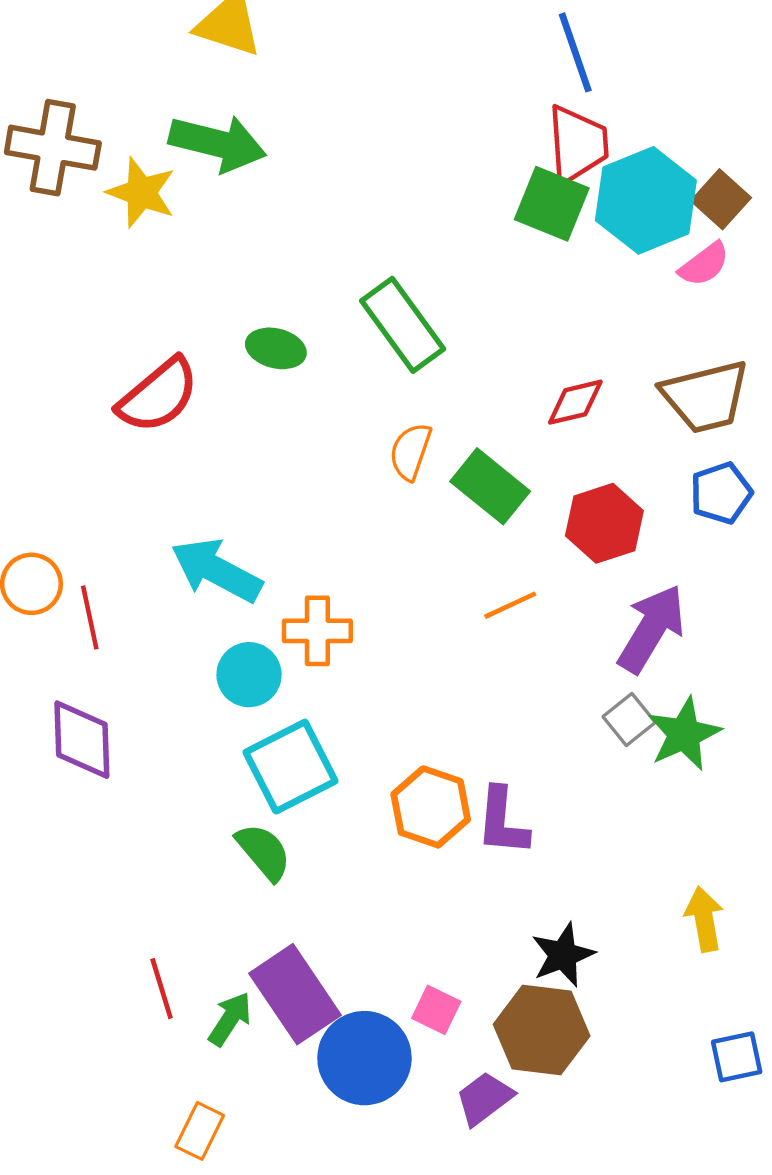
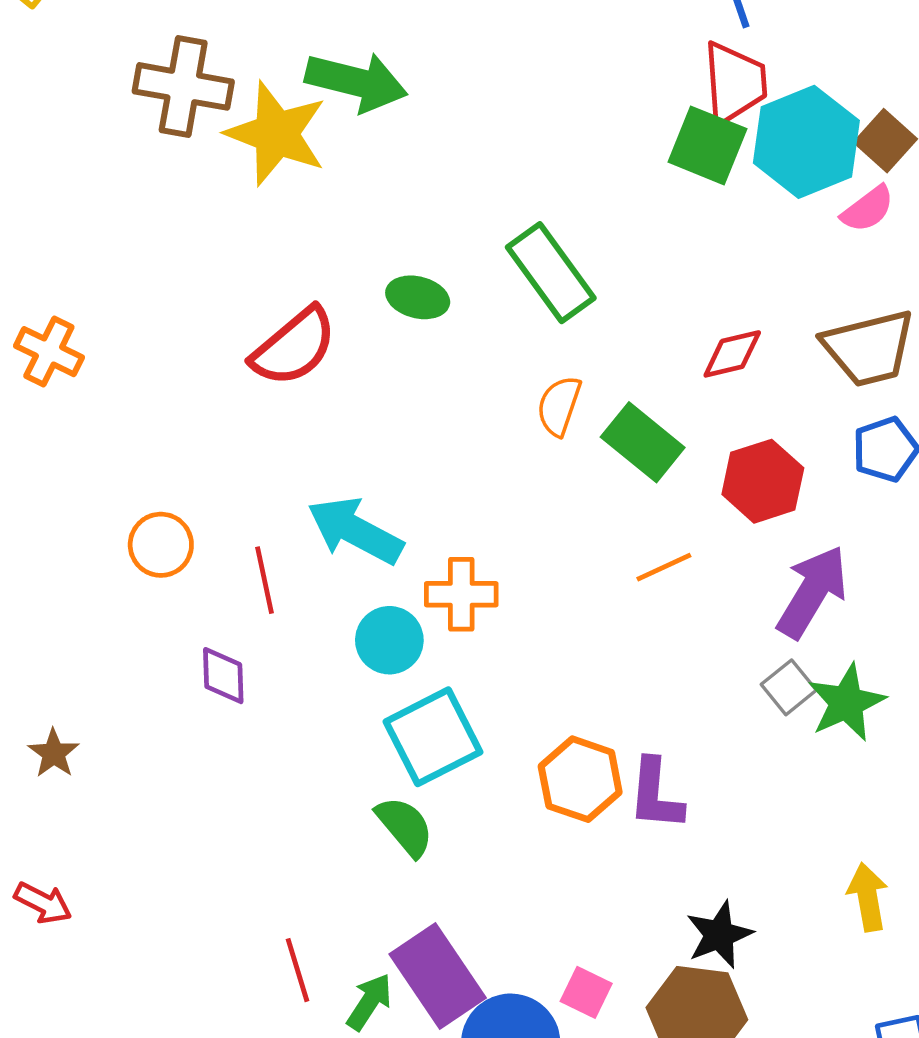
yellow star: (141, 193) -> (276, 134), size x1.4
red line: (90, 617) -> (265, 580), moved
purple diamond: (82, 740) -> (223, 676), moved, size x0.7

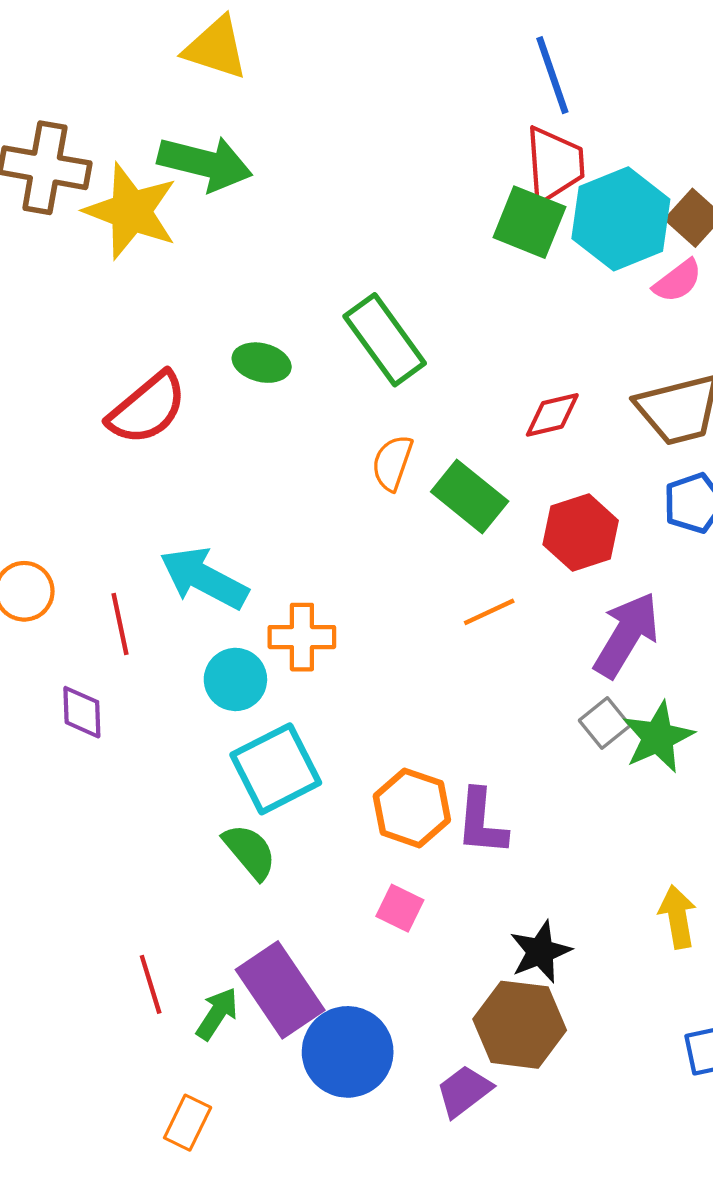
pink square: (586, 992) -> (400, 908), moved

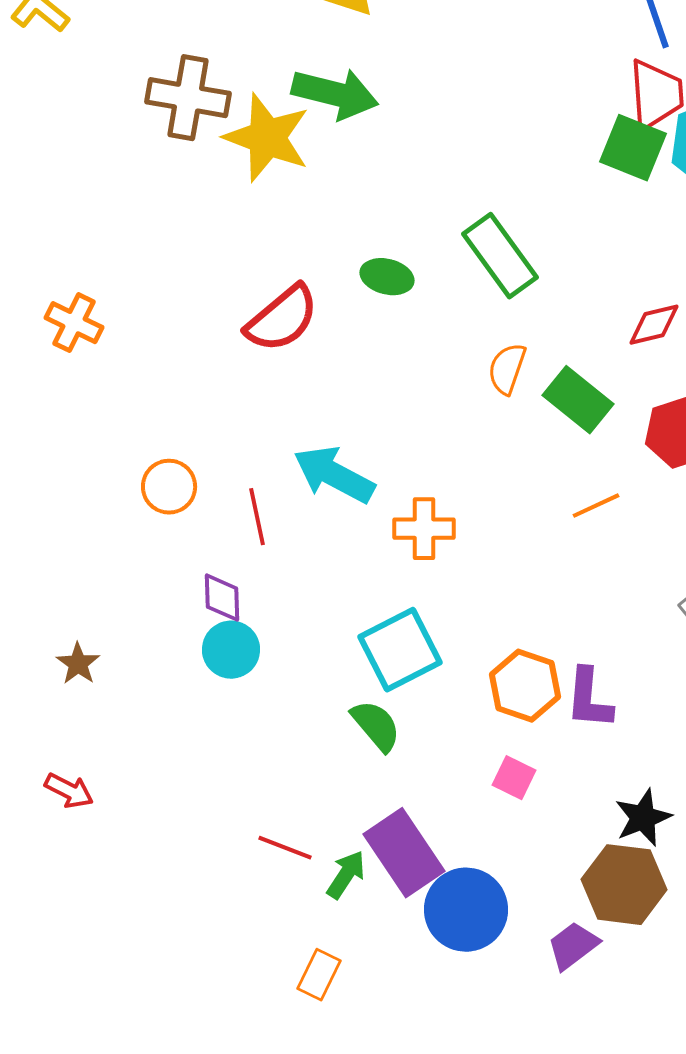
cyan circle: (235, 679) -> (231, 650), moved
red line: (151, 984) -> (285, 848), turned -52

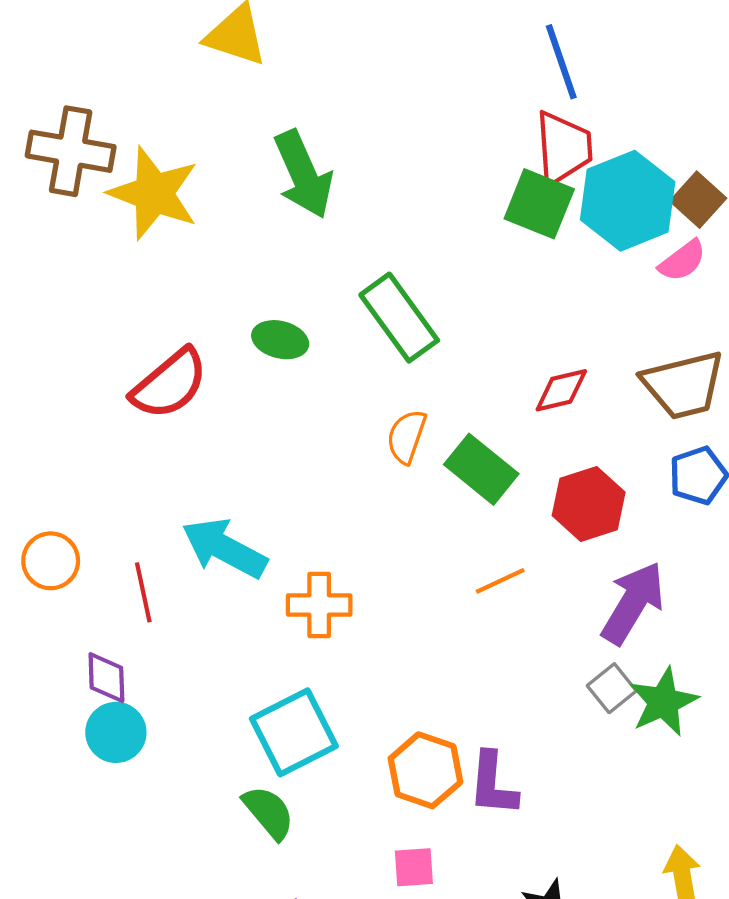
green arrow: (335, 94) -> (303, 174), moved, turned 52
pink square: (514, 778) -> (414, 867), turned -30

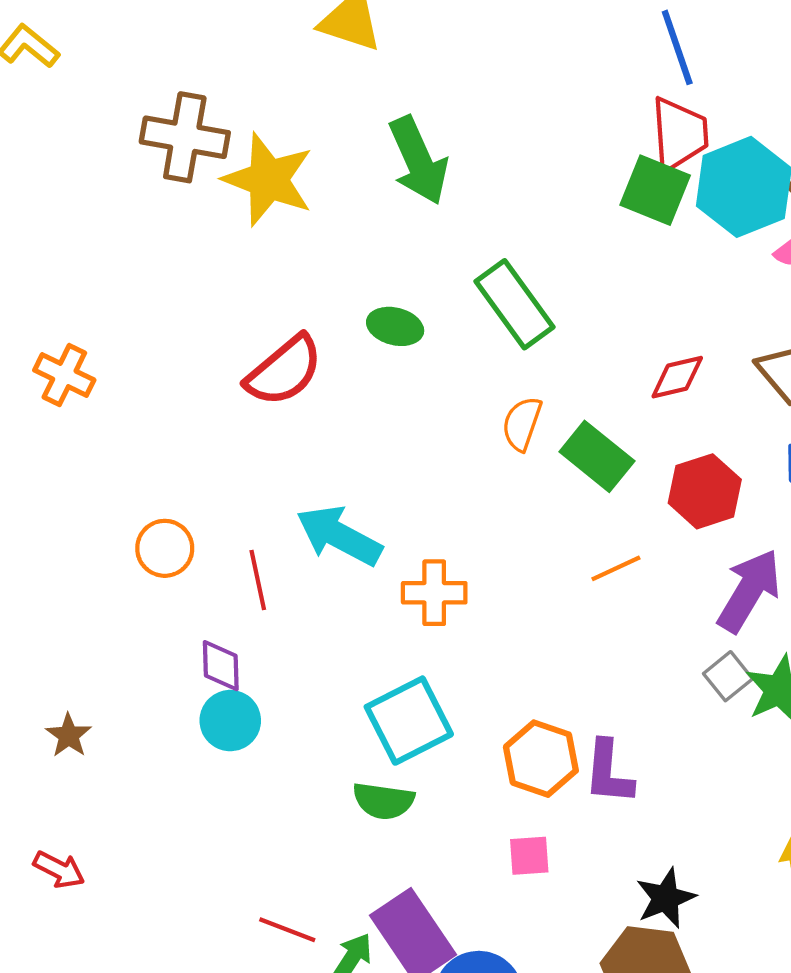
green semicircle: (269, 812) -> (383, 801), turned 138

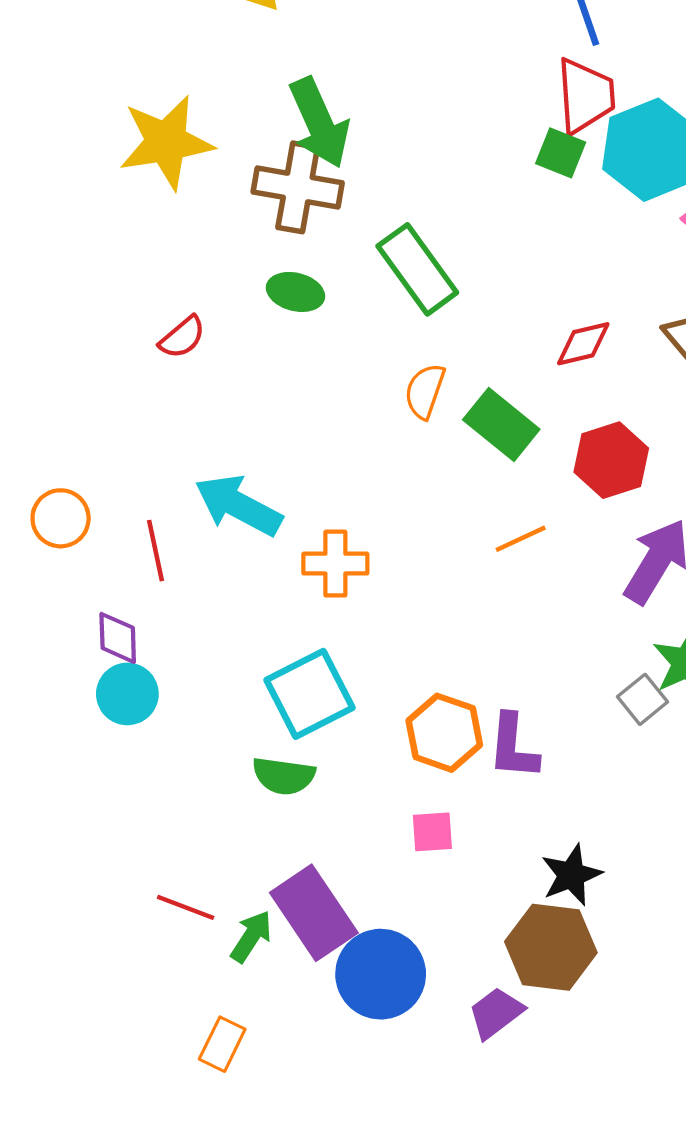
brown cross: (185, 137) -> (298, 187), moved
yellow star: (268, 180) -> (166, 142), turned -30
green square: (655, 190) -> (561, 153), size x0.7
red semicircle: (284, 371) -> (182, 337), size x0.6
gray square: (728, 676) -> (643, 699), moved

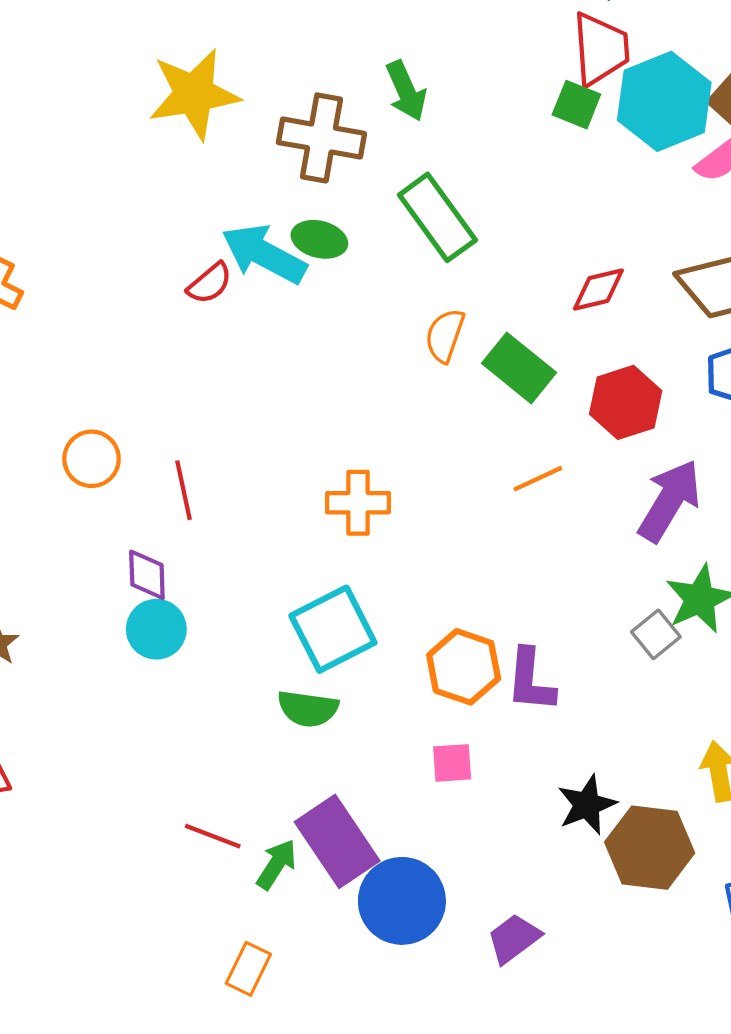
green arrow: (319, 123) -> (406, 91), moved, size x0.7
cyan arrow: (238, 505) -> (264, 254), moved
brown hexagon: (551, 947) -> (650, 848), moved

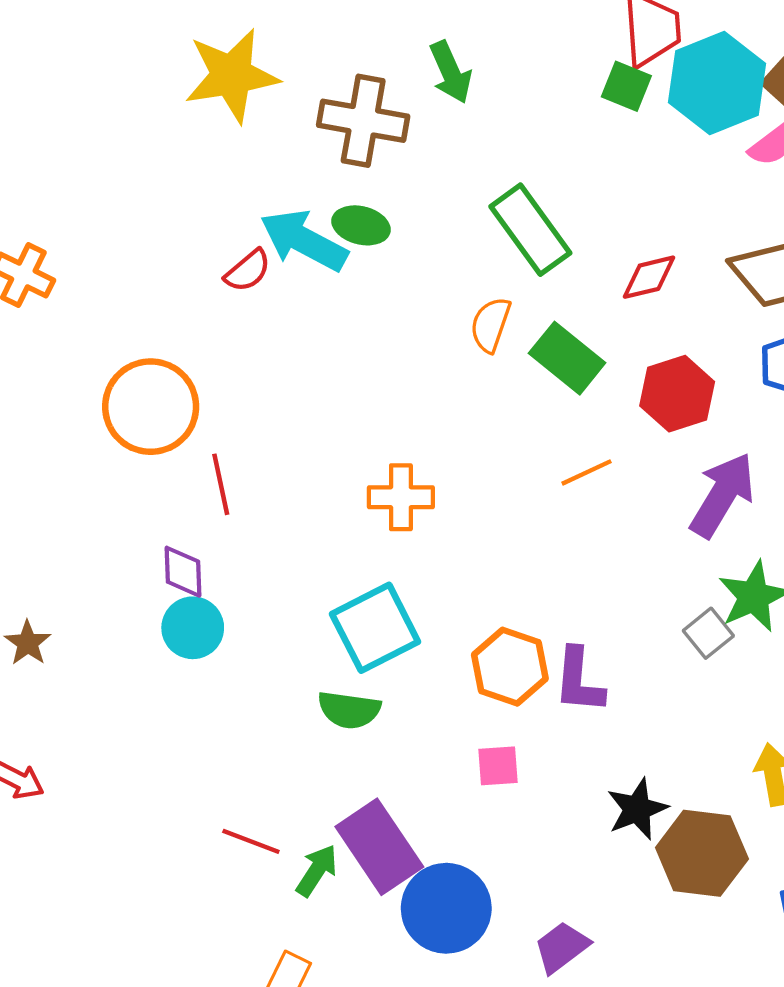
green rectangle: (437, 217) -> (530, 230), moved
orange circle: (92, 459) -> (151, 407), moved, size x1.6

